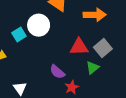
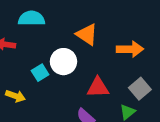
red triangle: (79, 47) -> (98, 87), moved

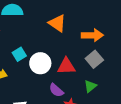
white circle: (63, 62) -> (40, 63), moved
gray square: (140, 89) -> (94, 59), moved

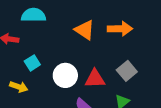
orange arrow: (92, 35) -> (120, 29), moved
cyan square: (19, 54) -> (32, 63), moved

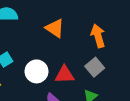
orange arrow: (120, 29) -> (98, 36), moved, turned -105

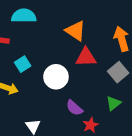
red triangle: (65, 75) -> (86, 57), moved

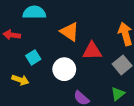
orange triangle: (76, 31) -> (70, 32), moved

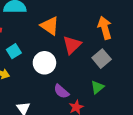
red triangle: (92, 51) -> (72, 45), turned -42

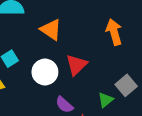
red triangle: (72, 45) -> (76, 65), moved
gray square: (102, 59) -> (126, 85), moved

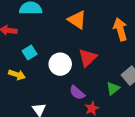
orange triangle: (51, 30) -> (77, 20), moved

